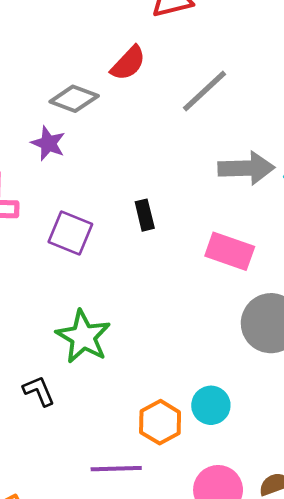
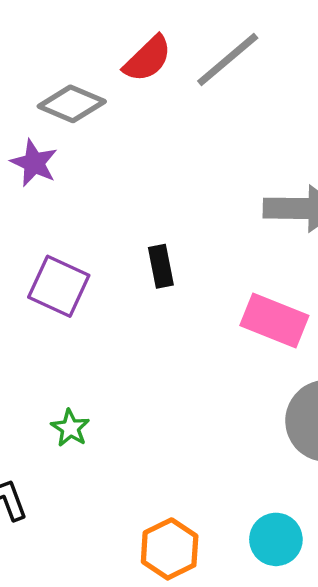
gray line: (204, 91) -> (228, 60), moved
green star: (83, 337) -> (70, 428), size x0.5
cyan circle: (211, 405) -> (276, 539), moved

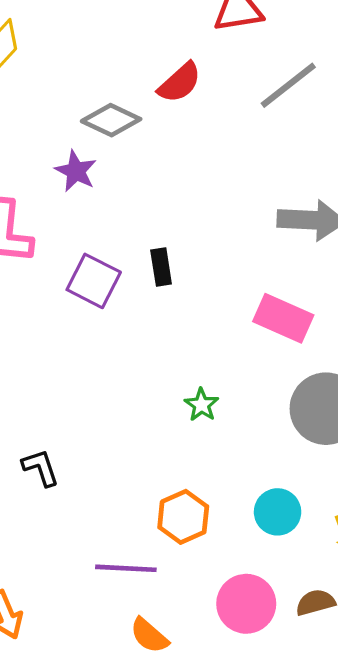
gray line: (228, 60) -> (288, 85), moved
black rectangle: (161, 266) -> (161, 267), moved
green star: (70, 428) -> (202, 405), moved

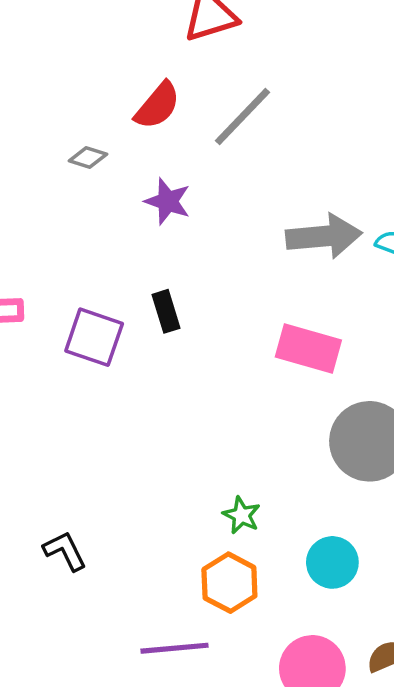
gray line: (288, 85) -> (242, 117), moved
gray diamond: (111, 120) -> (88, 158), size x0.6
purple star: (76, 171) -> (168, 201), moved
green star: (202, 405) -> (242, 515), moved

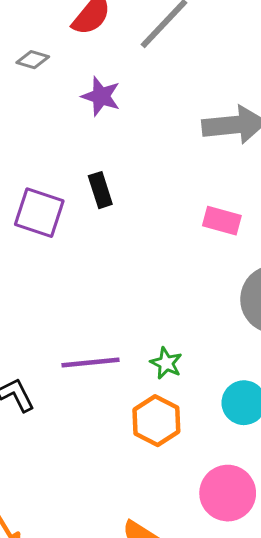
pink rectangle: (308, 349) -> (222, 221), size x0.7
purple line: (175, 648) -> (91, 362), moved

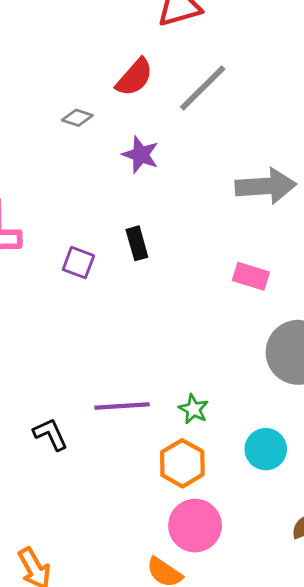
purple square: (39, 213) -> (78, 263), size x0.7
pink circle: (228, 493) -> (195, 526), moved

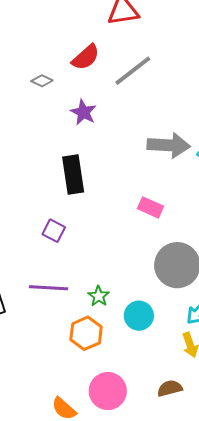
black rectangle: (137, 243) -> (73, 174), size x1.6
purple square: (78, 263) -> (54, 231), moved
cyan circle: (266, 449) -> (139, 316), moved
pink circle: (195, 526) -> (108, 391), moved

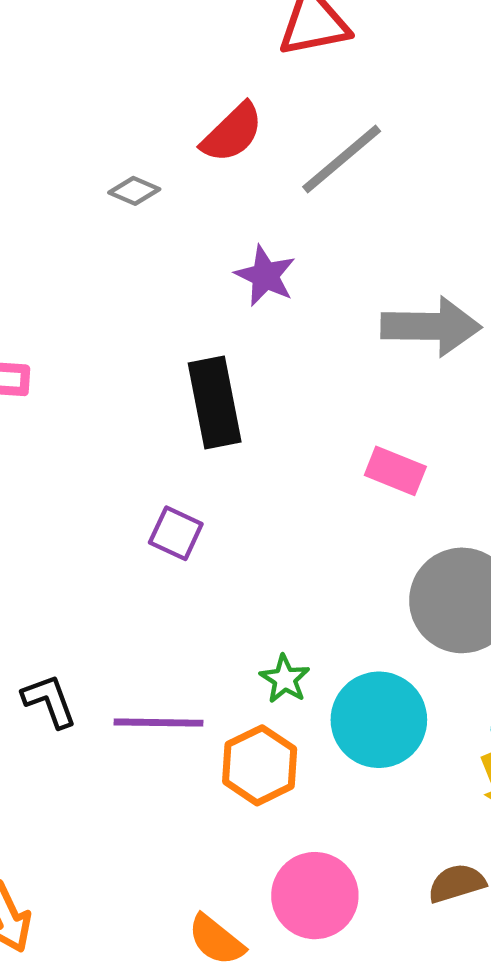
purple star: (83, 112) -> (265, 276), moved
purple line: (48, 288) -> (158, 723), moved
cyan circle: (139, 316) -> (379, 720), size x1.4

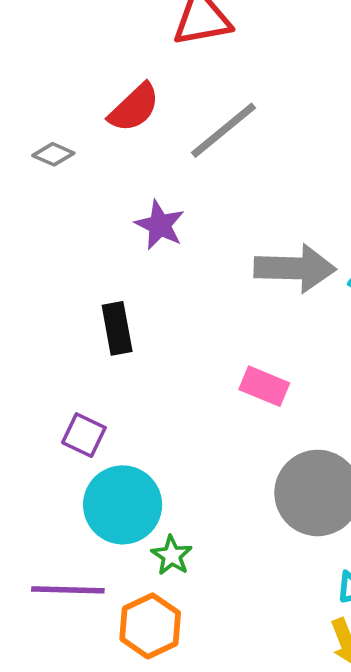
black rectangle: (215, 402) -> (117, 328), size x0.7
cyan circle: (379, 720) -> (123, 505), moved

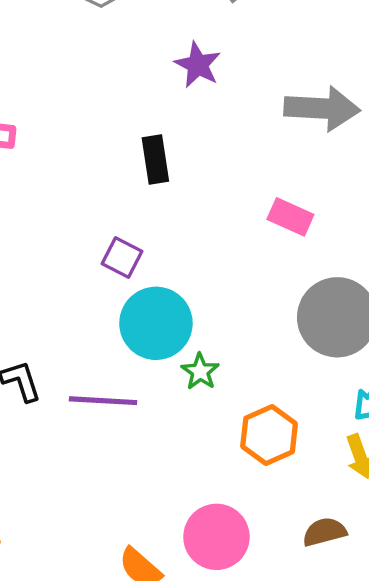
orange hexagon: (150, 626) -> (269, 435), moved

